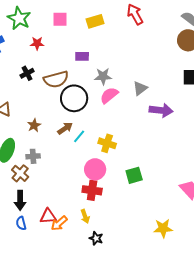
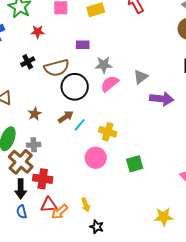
brown cross: (20, 173) -> (21, 162), size x1.4
red cross: (92, 190) -> (43, 179), moved

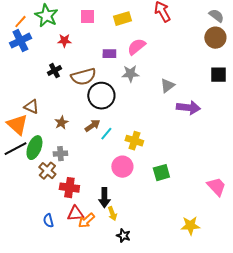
pink semicircle: (110, 84) -> (136, 47), moved
brown cross: (21, 162) -> (47, 171), size x0.7
black arrow: (21, 189) -> (104, 198), moved

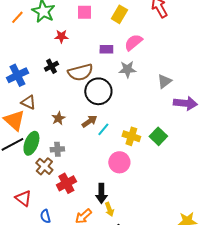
yellow rectangle: (122, 19) -> (119, 14), turned -42
blue cross: (20, 41) -> (17, 75), moved
green square: (161, 173) -> (158, 136), moved, turned -30
red cross: (69, 188) -> (66, 183), turned -36
red triangle: (75, 214) -> (23, 198), moved, turned 42

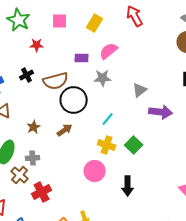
cyan line: (103, 129) -> (108, 119), moved
black arrow: (101, 193) -> (128, 186), moved

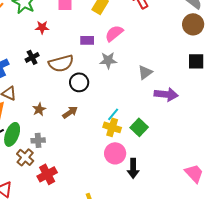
black circle: (74, 100) -> (79, 82), size x0.7
cyan line: (108, 119) -> (113, 114), moved
pink circle: (95, 171) -> (115, 153), moved

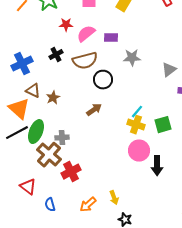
pink semicircle: (114, 33) -> (86, 34), moved
brown star: (39, 109) -> (53, 98), moved
green square: (139, 127) -> (163, 125), turned 30
brown cross: (25, 157) -> (49, 155), size x1.4

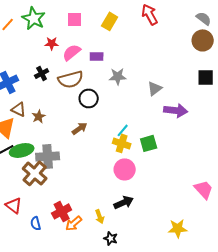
green ellipse: (36, 132) -> (22, 150), turned 55
gray cross: (62, 138) -> (48, 156), size x1.6
black arrow: (157, 166) -> (124, 202), moved, turned -114
red cross: (71, 172) -> (62, 211), moved

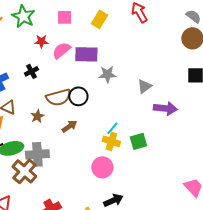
purple rectangle: (97, 56) -> (86, 54), size x1.6
brown semicircle: (71, 79) -> (58, 97), moved
brown star: (39, 116) -> (37, 116), moved
pink circle: (125, 169) -> (102, 167), moved

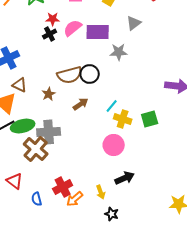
black cross: (31, 71) -> (50, 34), moved
gray triangle: (144, 86) -> (134, 23), moved
cyan line: (112, 128) -> (112, 106), moved

